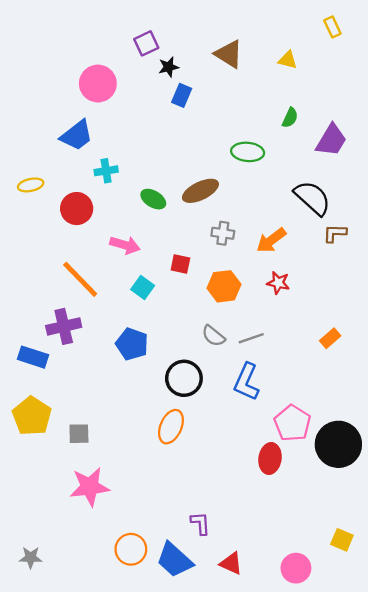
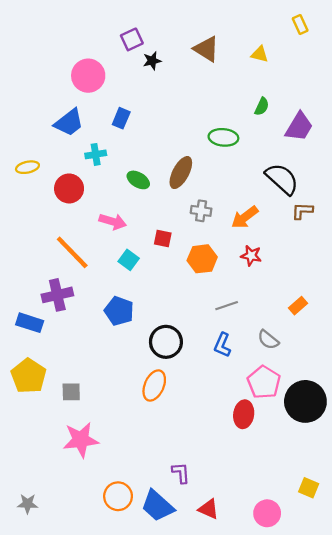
blue rectangle: (182, 95) -> (121, 118), moved
brown ellipse: (200, 191) -> (181, 173), turned -36
gray semicircle: (213, 336) -> (268, 340), moved
blue L-shape: (246, 382) -> (222, 345), size x0.7

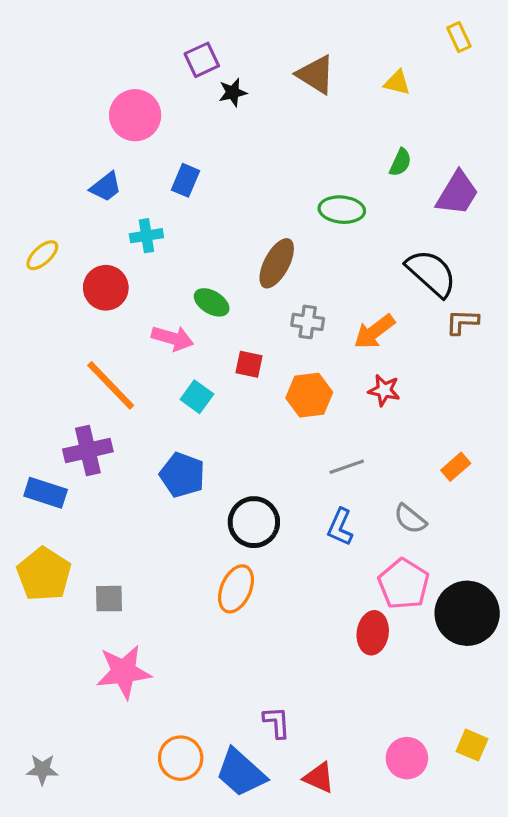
blue trapezoid: (69, 122) -> (106, 187), size x0.7
yellow ellipse: (27, 167) -> (42, 255), turned -30
green ellipse: (138, 180) -> (212, 302), moved
pink circle: (267, 513) -> (407, 758), moved

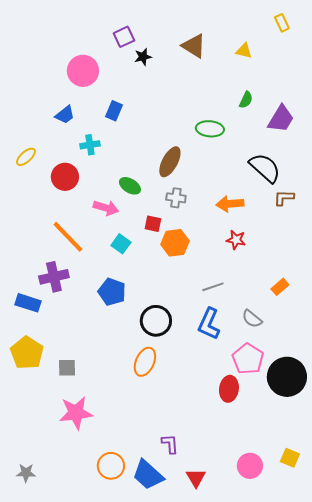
gray cross: (308, 322) -> (176, 198), moved
orange arrow: (374, 332) -> (230, 204), turned 32
orange hexagon: (309, 395) -> (175, 243), moved
blue L-shape: (340, 527) -> (209, 324), size x1.4
red triangle: (319, 778) -> (196, 478), turned 35

